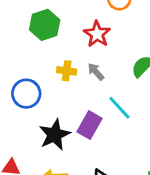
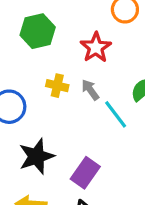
cyan line: (119, 108) -> (116, 114), moved
purple rectangle: (90, 125) -> (85, 173), moved

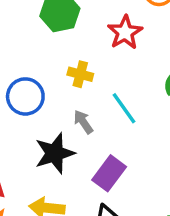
gray arrow: (90, 90) -> (83, 122), moved
cyan line: (116, 114) -> (124, 108), moved

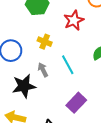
purple rectangle: (109, 173) -> (76, 103), moved

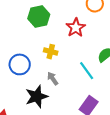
cyan line: (68, 65) -> (87, 71), moved

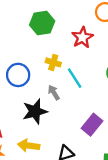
cyan line: (87, 71) -> (75, 78), moved

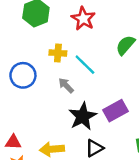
black star: (35, 111) -> (83, 116), moved
purple rectangle: (92, 125) -> (115, 111), turned 35

